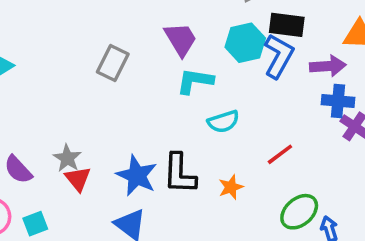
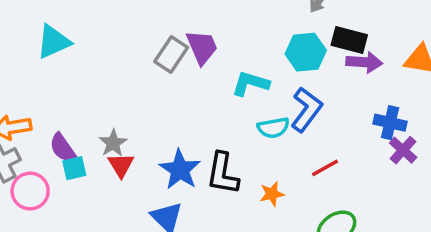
purple trapezoid: (181, 39) -> (202, 47), moved
blue L-shape: (279, 56) -> (306, 110), moved
purple arrow: (328, 66) -> (364, 62), moved
cyan square: (35, 224) -> (74, 168), moved

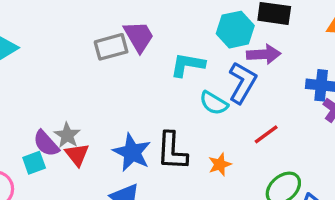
gray rectangle: (171, 55) -> (111, 47), turned 48
purple arrow: (364, 62) -> (264, 54), moved
cyan semicircle: (273, 128) -> (214, 103), turned 48
purple semicircle: (63, 148) -> (46, 143), moved

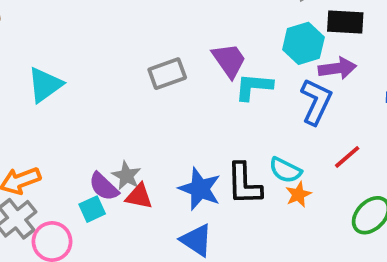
purple trapezoid: (139, 37) -> (229, 60), moved
cyan semicircle: (214, 103) -> (285, 170), moved
red triangle: (77, 155) -> (139, 196), turned -36

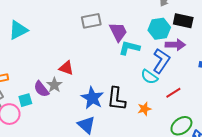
gray rectangle: (167, 74) -> (91, 21), moved
cyan semicircle: (285, 170) -> (149, 77), moved
red triangle: (139, 196) -> (66, 68), moved
cyan square: (92, 209) -> (25, 100), moved

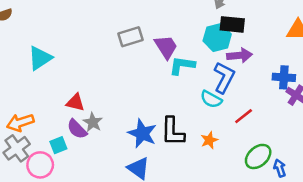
black rectangle: (183, 21) -> (232, 24), moved
red triangle: (66, 68) -> (75, 103), moved

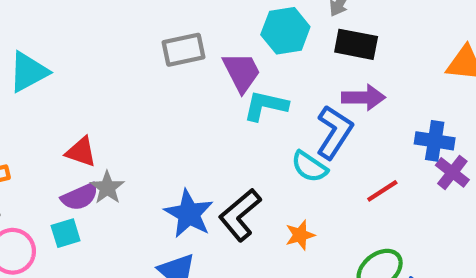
cyan hexagon: (217, 37) -> (285, 31), moved
red line: (244, 116) -> (382, 191), moved
purple semicircle: (77, 129) -> (80, 197), turned -75
black L-shape: (173, 131) -> (240, 215), turned 44
cyan square: (58, 145) -> (66, 233), moved

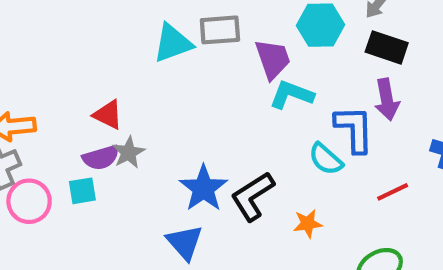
cyan triangle: (28, 72) -> (173, 43), moved
purple arrow: (363, 97) -> (387, 100), turned 72
blue L-shape: (334, 132) -> (354, 129), turned -42

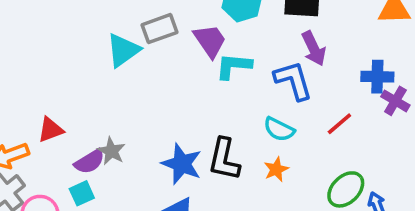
red triangle: (108, 115) -> (51, 130), moved, turned -32
cyan semicircle: (326, 159) -> (279, 129), moved
black L-shape: (253, 196) -> (224, 159), turned -30

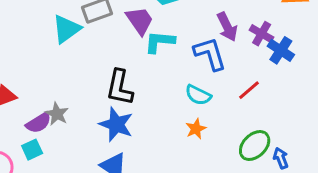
blue cross: (377, 77) -> (281, 50), turned 32
purple cross: (395, 101) -> (262, 34), moved
black L-shape: (224, 159) -> (120, 87), moved

